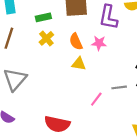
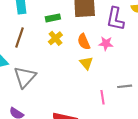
yellow triangle: (79, 64) -> (86, 63), turned 40
pink line: (96, 99) -> (103, 97), turned -48

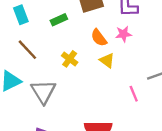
brown line: (20, 37) -> (27, 50), turned -48
yellow cross: (55, 38) -> (70, 59), moved

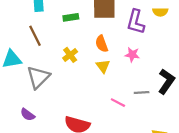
pink star: (123, 34) -> (132, 55), moved
pink line: (134, 94) -> (118, 103), turned -56

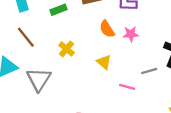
orange semicircle: (102, 44) -> (107, 29), moved
yellow triangle: (103, 66) -> (104, 62), moved

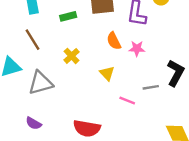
gray triangle: (39, 79) -> (41, 83), turned 36

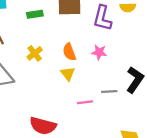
orange semicircle: (114, 41) -> (69, 52), moved
pink line: (127, 101) -> (85, 102), turned -35

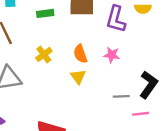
pink line: (85, 102) -> (141, 114), moved

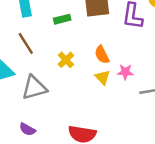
pink star: (112, 55) -> (125, 72), moved

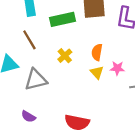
green rectangle: (62, 19) -> (63, 19), size x1.6
orange semicircle: (102, 55) -> (97, 52), turned 35

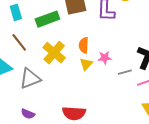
yellow cross: (65, 56) -> (54, 53), size x1.6
yellow triangle: (97, 72) -> (86, 64), turned 32

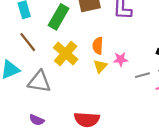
green rectangle: (47, 19) -> (59, 17), turned -40
gray triangle: (30, 79) -> (39, 82), turned 30

